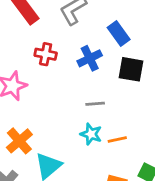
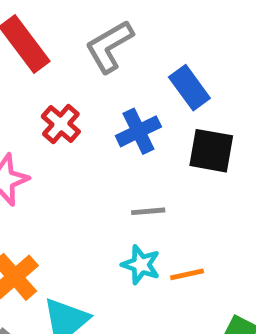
red cross: (46, 54) -> (61, 124), turned 30

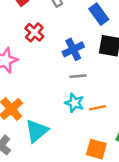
blue cross: (138, 131) -> (73, 49), moved

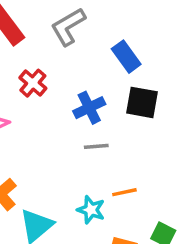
cyan star: (74, 103) -> (91, 210), moved

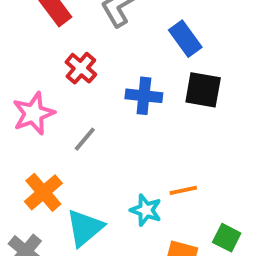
blue cross: (89, 108) -> (144, 96), turned 32
gray line: (96, 146) -> (85, 139), moved, turned -45

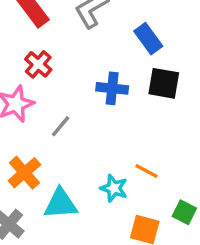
red cross: (81, 68) -> (38, 64), moved
orange line: (183, 190) -> (147, 171), turned 40
cyan triangle: (85, 228) -> (61, 204), turned 36

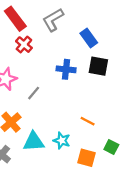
red cross: (38, 64) -> (24, 45), moved
cyan star: (114, 188) -> (62, 141), moved

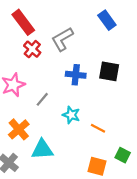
gray L-shape: (53, 20) -> (62, 39), moved
blue rectangle: (89, 38) -> (107, 20), moved
cyan star: (62, 141) -> (71, 115), moved

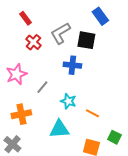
red rectangle: (23, 22) -> (25, 18), size x0.6
black square: (109, 71) -> (86, 40), moved
orange cross: (19, 129) -> (21, 114), turned 30
cyan triangle: (42, 149) -> (59, 129), moved

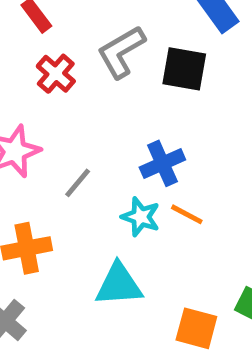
blue cross: (72, 65) -> (162, 163), moved, turned -30
orange line: (92, 113) -> (187, 214), moved

